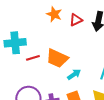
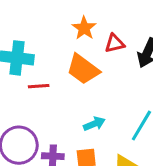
orange trapezoid: (57, 58) -> (83, 69), moved

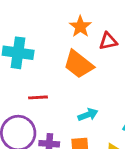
red line: (39, 86) -> (38, 97), moved

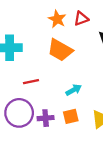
red triangle: (108, 41) -> (81, 19), moved

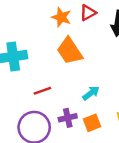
orange trapezoid: (60, 50) -> (70, 51), turned 35
purple cross: (46, 118) -> (68, 118), moved

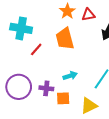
red line: (42, 91) -> (36, 49), moved, turned -48

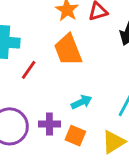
orange square: (63, 98) -> (75, 136), turned 32

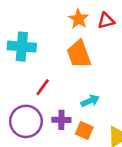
red line: (29, 70) -> (43, 87), moved

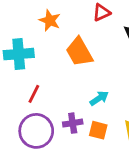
orange star: (79, 19) -> (50, 20), moved
red line: (43, 87) -> (34, 94), moved

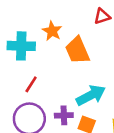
orange star: (50, 20) -> (52, 31), moved
cyan arrow: (99, 98) -> (91, 95), size x1.6

